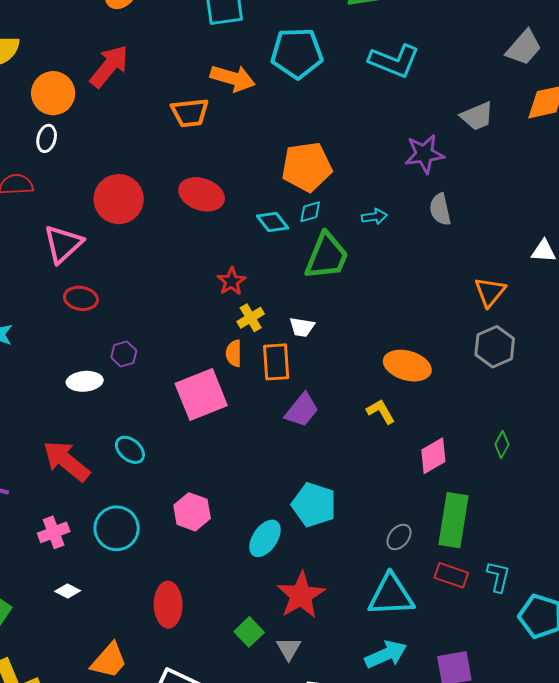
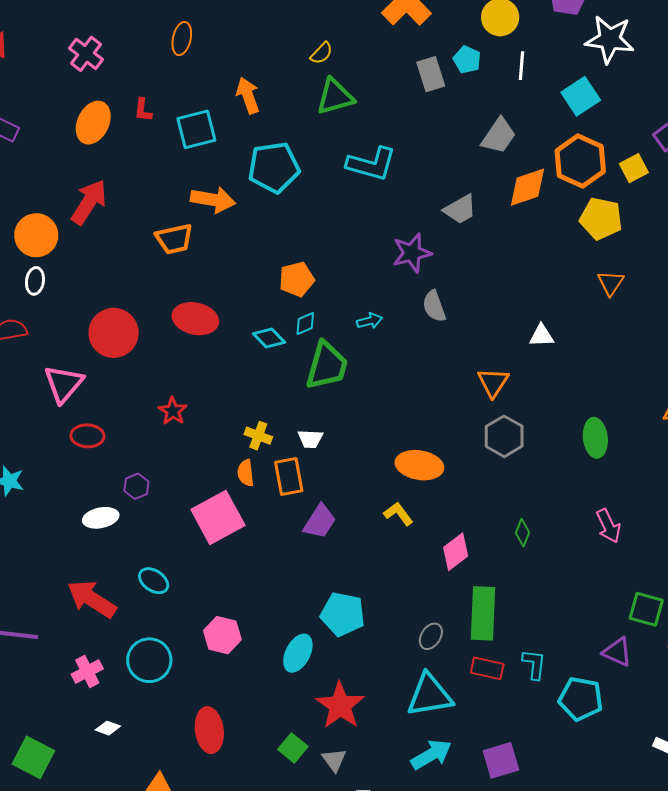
orange pentagon: (307, 167) -> (297, 279), size x0.7
red star: (231, 281) -> (173, 411), moved
yellow cross: (251, 318) -> (258, 436), turned -32

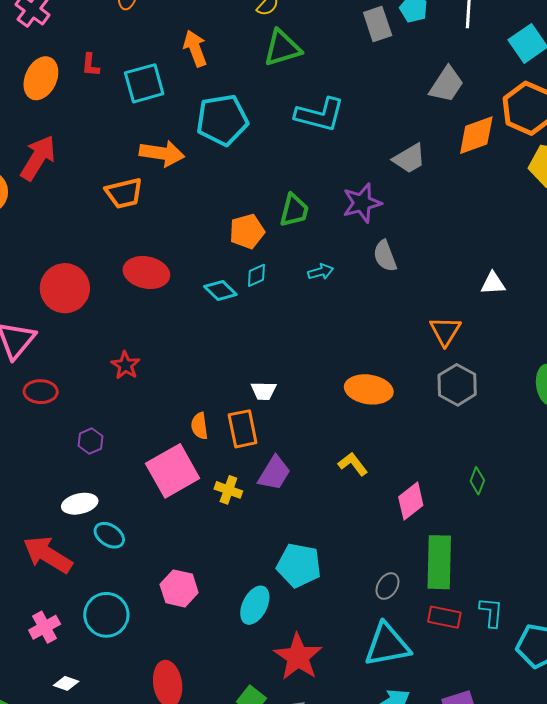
green trapezoid: (327, 366) -> (294, 210), moved, size x0.7
yellow cross: (258, 436) -> (228, 490), moved
orange ellipse: (419, 465) -> (369, 389), moved
white ellipse: (101, 518) -> (80, 504), moved

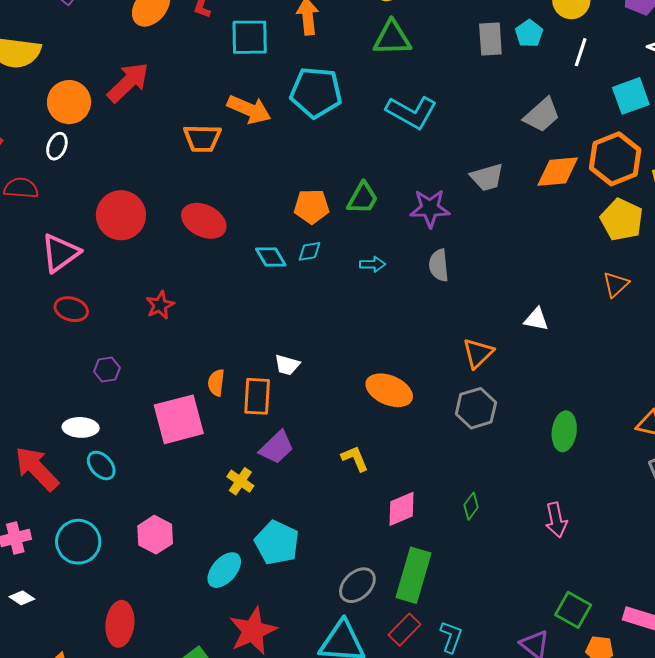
yellow cross: (228, 490) -> (240, 481), moved
gray ellipse: (387, 586) -> (357, 585), size x1.4
red rectangle: (444, 617) -> (405, 630), turned -72

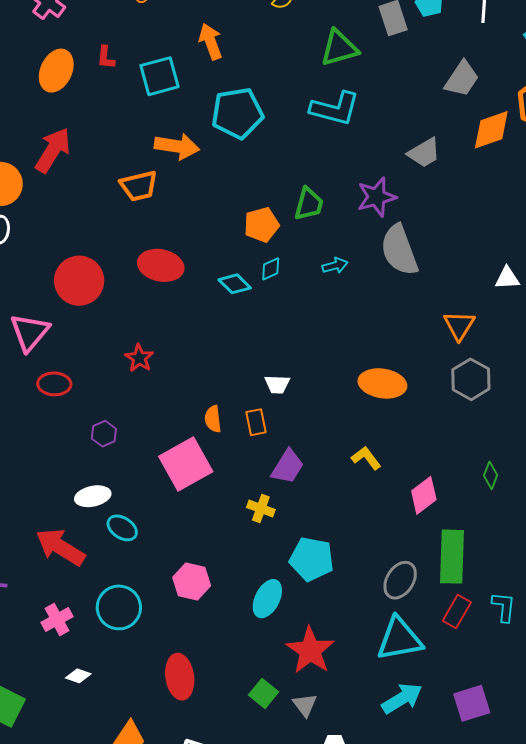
green triangle: (392, 38) -> (339, 48), moved
gray semicircle: (439, 265) -> (399, 250), size x1.6
orange rectangle: (257, 396) -> (256, 422), size x0.7

